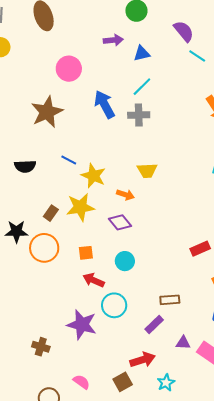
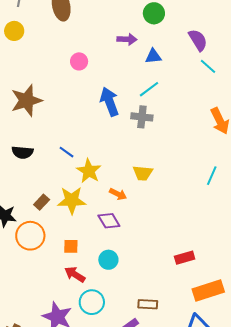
pink circle: (69, 69) -> (79, 61), size x0.7
brown star: (47, 112) -> (26, 100), moved

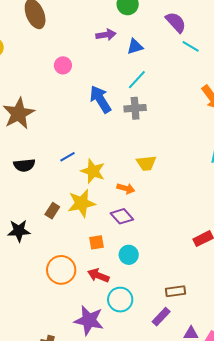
blue line: (67, 152) -> (68, 157), turned -56
orange circle: (30, 236) -> (61, 270), moved
orange square: (71, 246) -> (96, 242), moved

